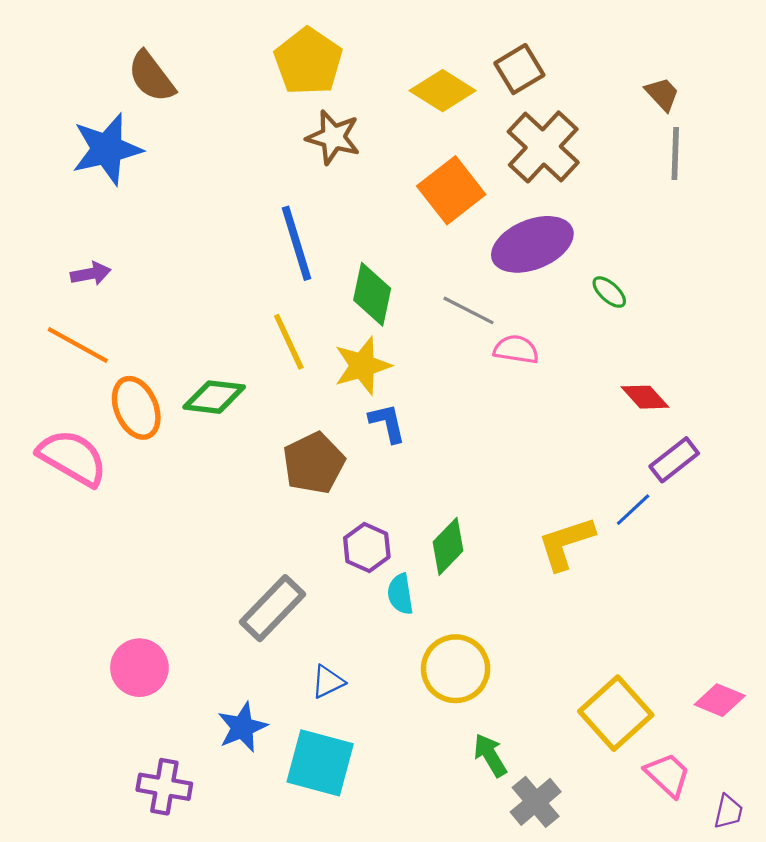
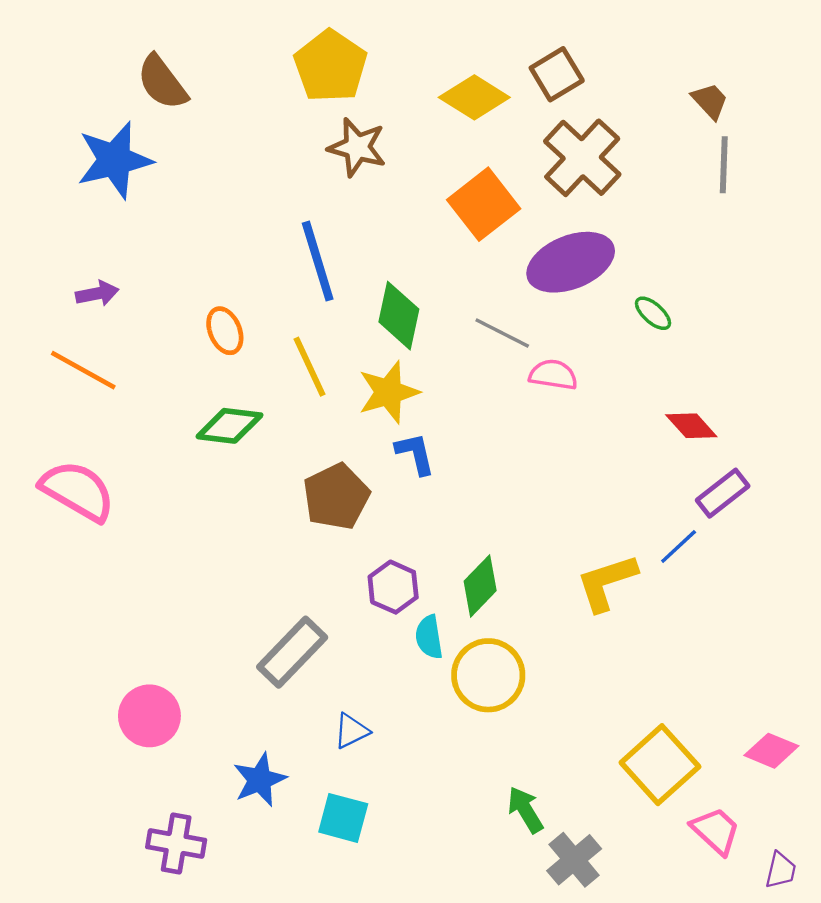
orange ellipse: (136, 408) -> (225, 331), moved, size x0.7
yellow circle: (456, 669) -> (488, 675), moved
cyan square: (320, 763) -> (343, 818), size x0.7

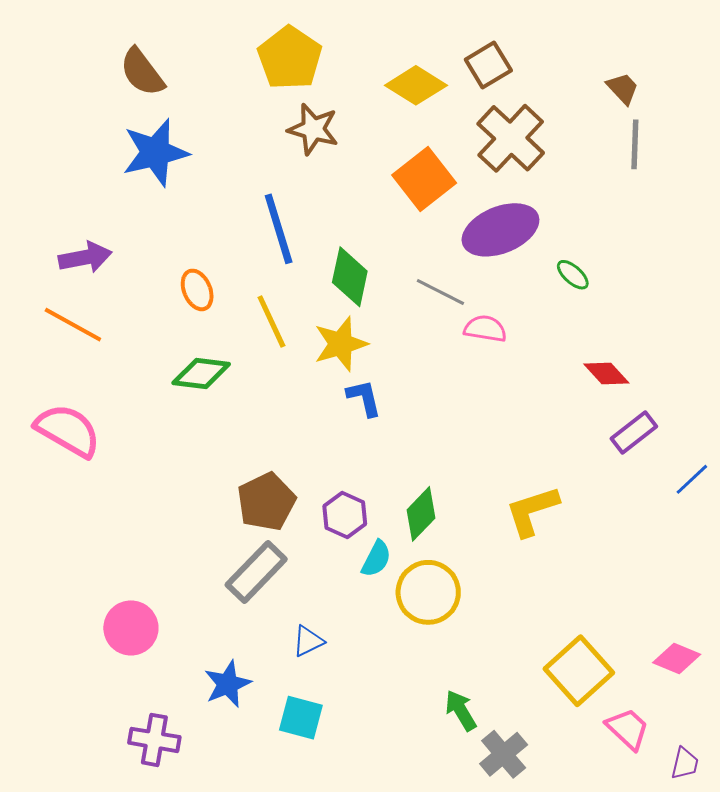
blue star: (115, 160) -> (155, 153), moved
purple arrow: (97, 294) -> (85, 257), size x1.4
brown pentagon: (336, 497) -> (266, 502), moved
blue line: (679, 546) -> (692, 479), moved
cyan semicircle: (429, 637) -> (376, 559), turned -144

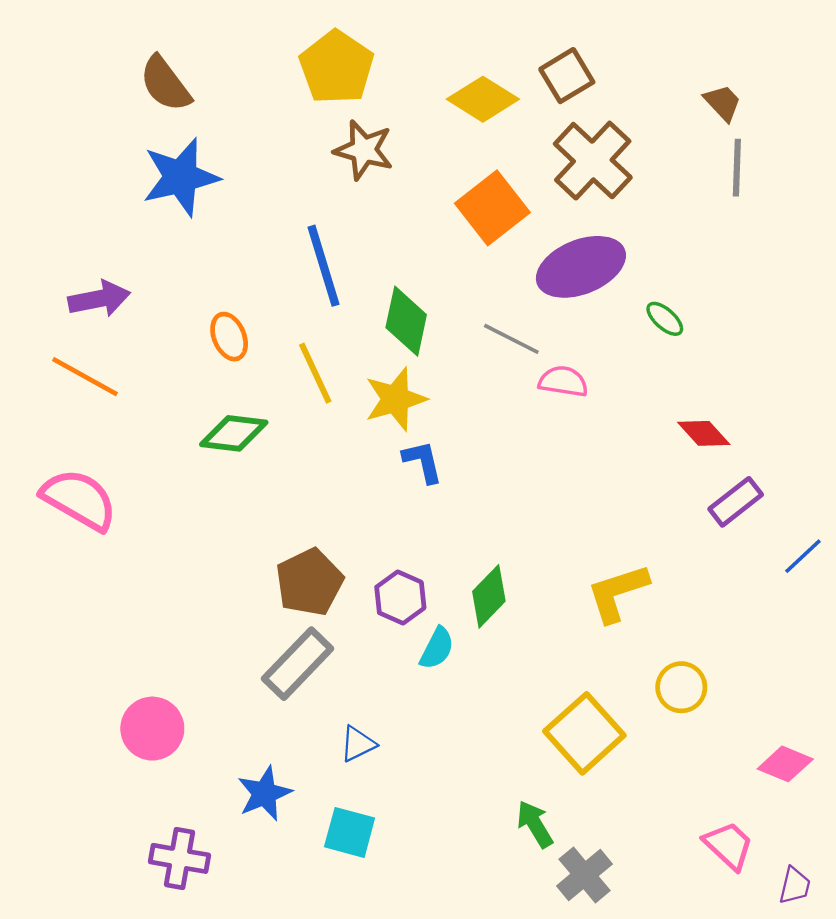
yellow circle: (428, 592) -> (681, 687), moved, size x0.7
yellow square: (579, 671) -> (584, 733), moved

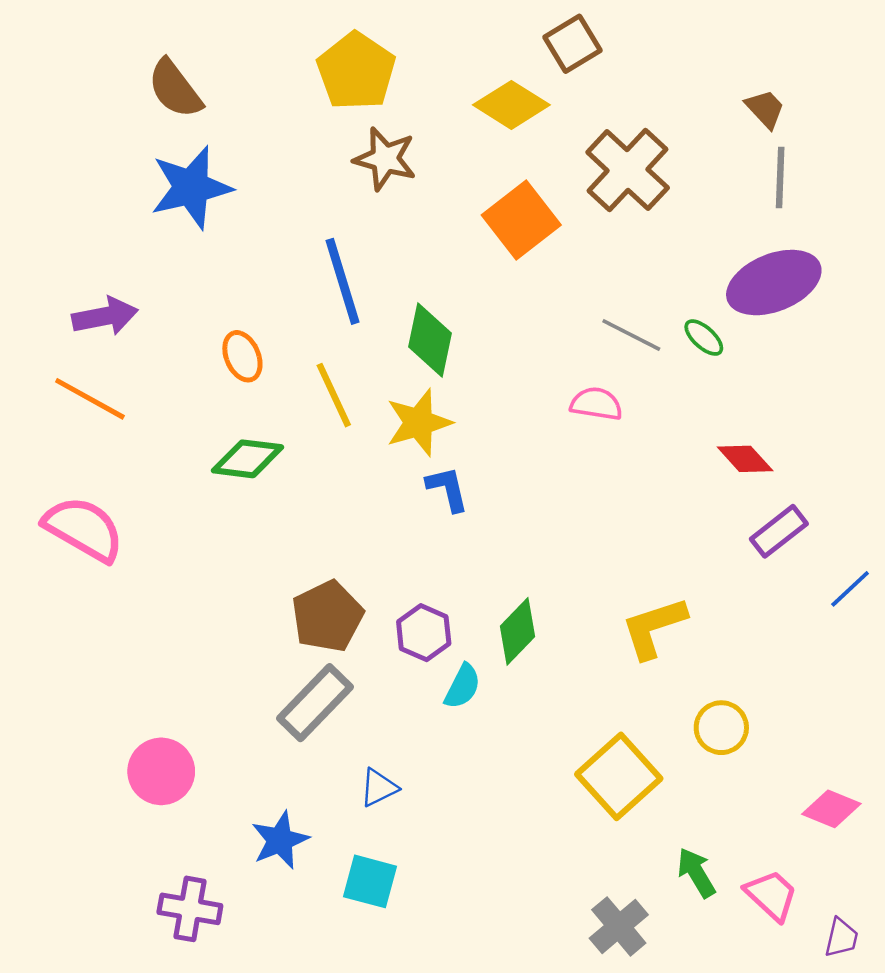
brown square: (567, 76) -> (573, 44), moved
purple ellipse: (581, 267) -> (774, 283), moved
gray line: (511, 339) -> (631, 335), moved
green arrow: (535, 824) -> (696, 873), moved

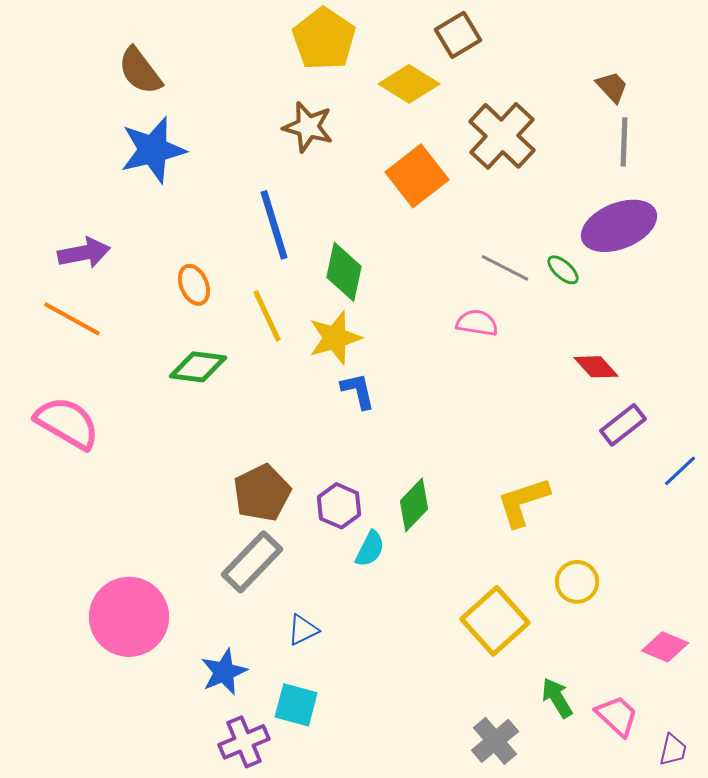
yellow pentagon: (356, 71) -> (324, 39), moved
pink circle: (161, 771) -> (129, 617), size x1.5
purple cross: (190, 909) -> (244, 742), moved, turned -33

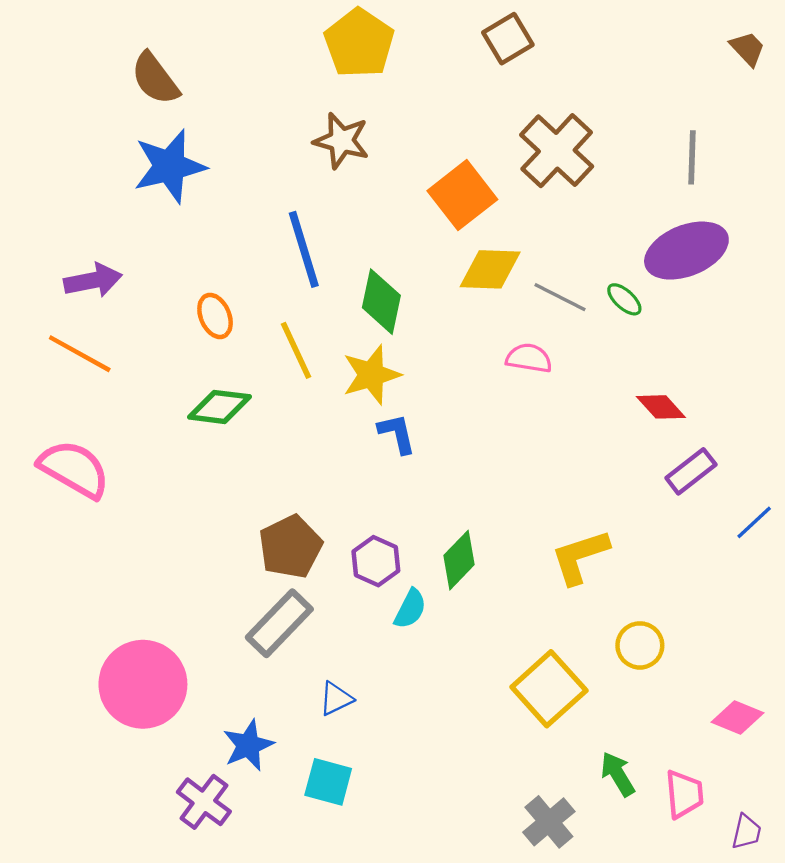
yellow diamond: (409, 84) -> (490, 269), moved, turned -30
brown trapezoid: (612, 87) -> (747, 49), moved
pink trapezoid: (617, 716) -> (684, 794), turned 42
purple cross: (244, 742) -> (204, 802), moved, turned -30

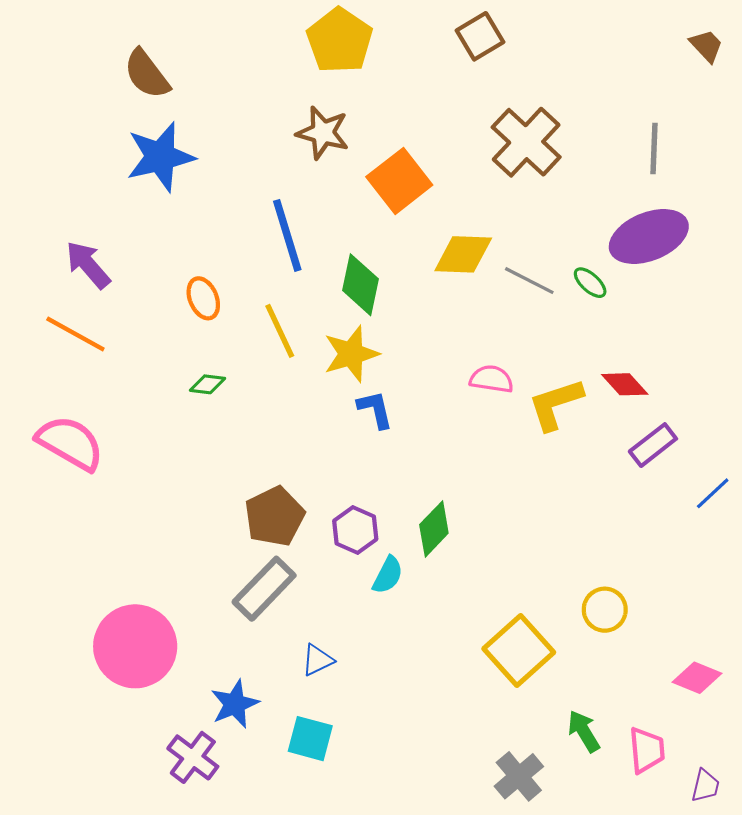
orange square: (462, 195) -> (399, 181), moved
purple arrow: (93, 280) -> (88, 265), turned -120
pink semicircle: (529, 358) -> (492, 379), moved
green diamond: (219, 407) -> (207, 384), size x0.6
yellow L-shape: (580, 557) -> (555, 404), moved

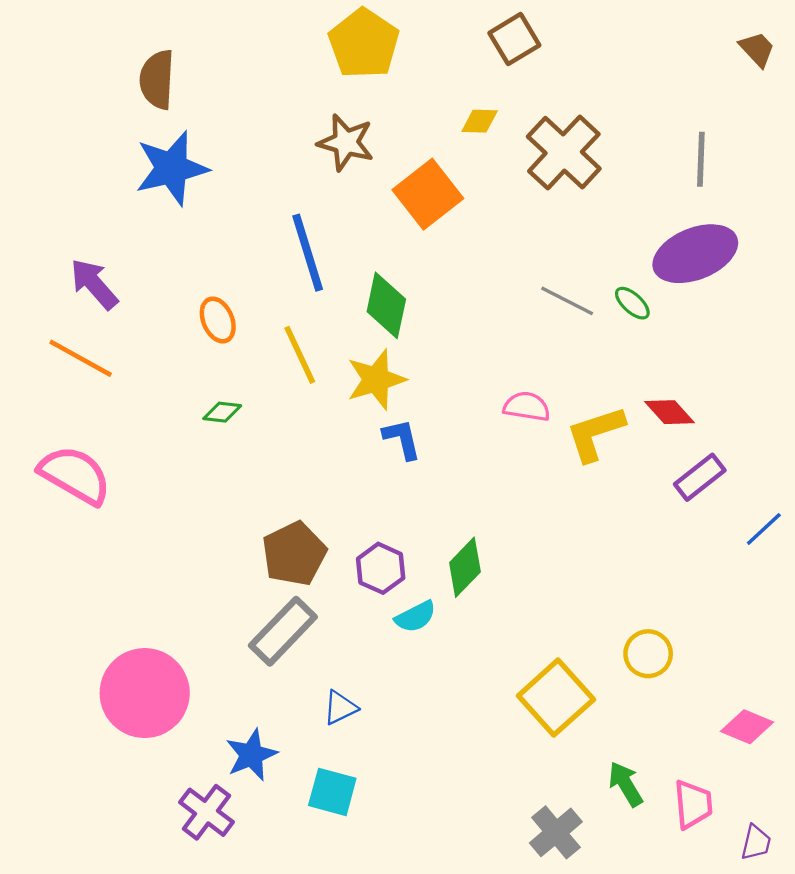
brown semicircle: (147, 74) -> (157, 80), turned 40
yellow diamond: (463, 254) -> (480, 121), moved, size x0.6
cyan semicircle: (388, 575) -> (415, 617), turned 36

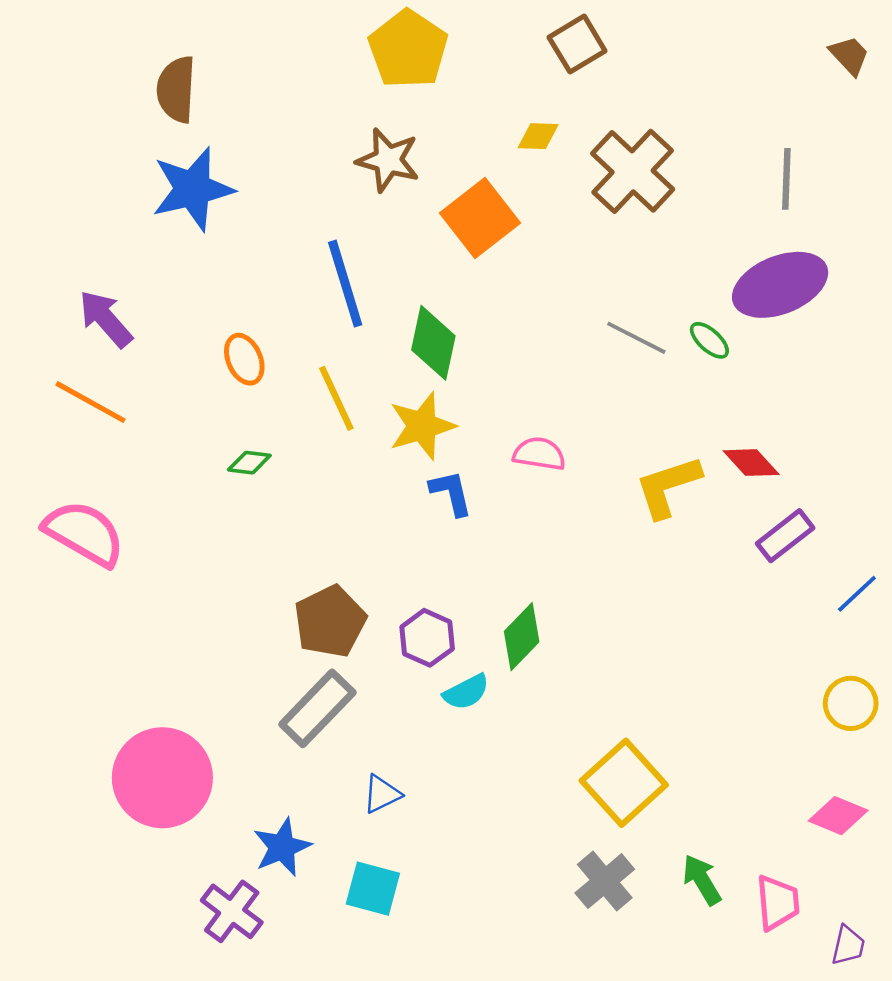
pink semicircle: (527, 407) -> (539, 454), moved
yellow circle: (648, 654) -> (851, 703), moved
gray cross: (556, 832) -> (605, 881), moved

